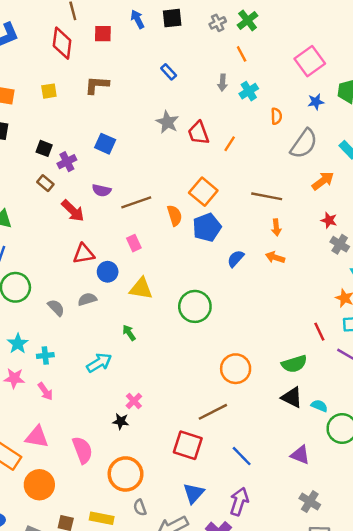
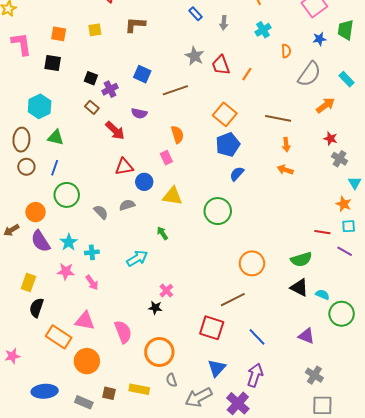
gray arrow: (222, 83) -> (224, 23), moved
brown line: (136, 202) -> (175, 90), moved
orange semicircle: (175, 216) -> (177, 135), moved
blue semicircle: (236, 259) -> (237, 174), moved
red line: (319, 332) -> (322, 232), turned -56

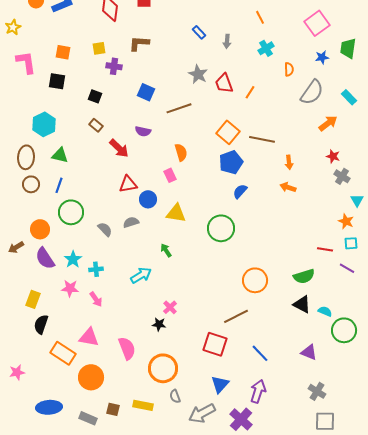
purple cross: (110, 89) -> (114, 66), moved, turned 35
brown line: (278, 118) -> (262, 139), moved

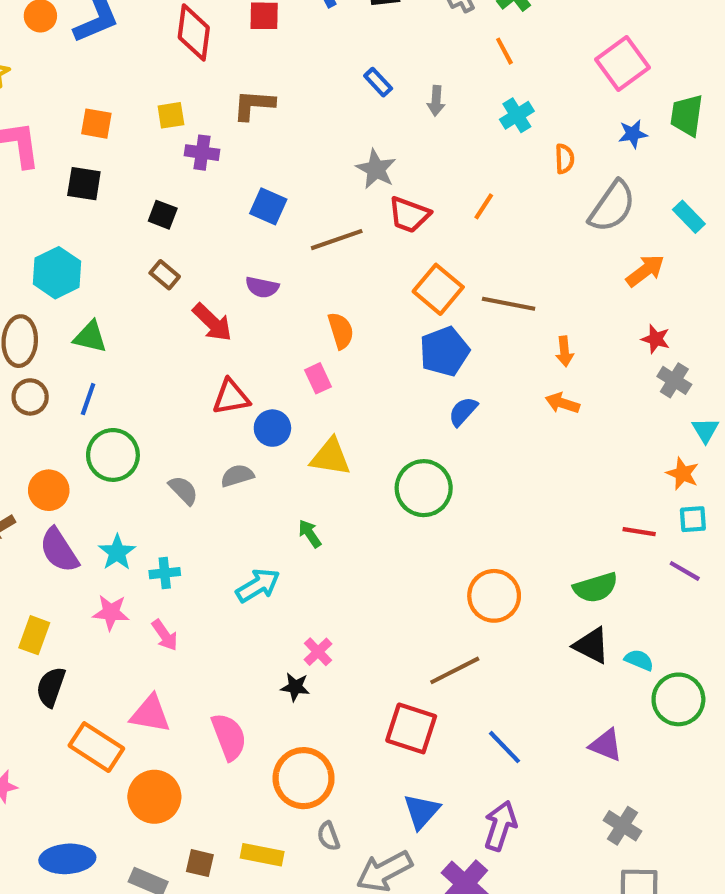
red trapezoid: (224, 83) -> (409, 215), moved, turned -50

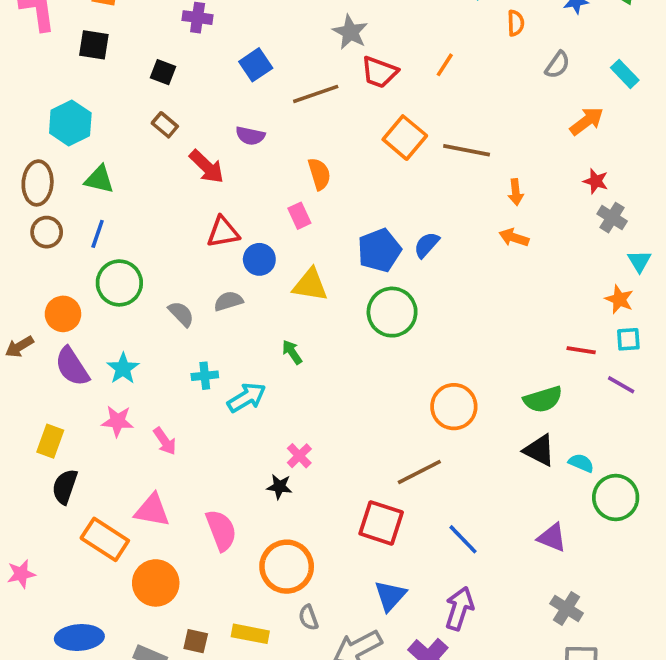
blue square: (268, 206) -> (256, 65), turned 32
gray semicircle: (612, 206) -> (557, 65), size x0.6
blue pentagon: (444, 351) -> (379, 250), moved
cyan cross: (165, 573) -> (205, 376), moved

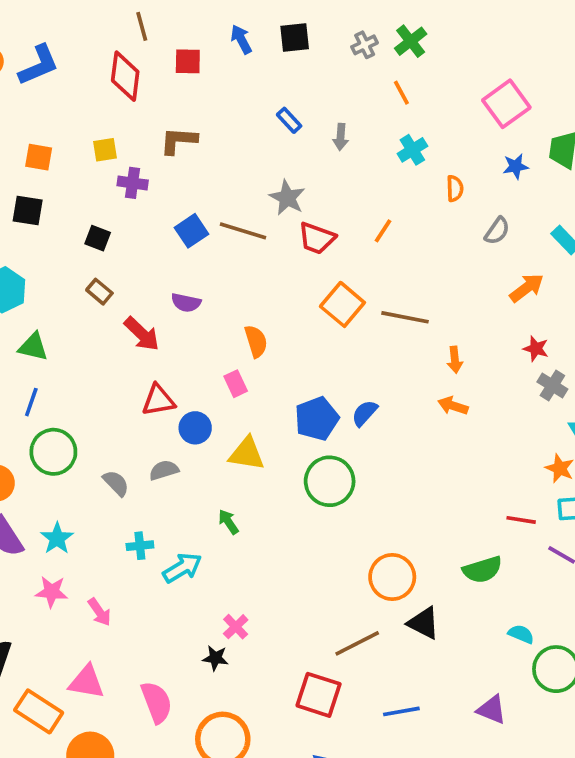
brown line: (316, 94) -> (243, 231), moved, turned 36
black triangle: (539, 450) -> (424, 623), moved
blue line: (463, 539) -> (401, 711), turned -56

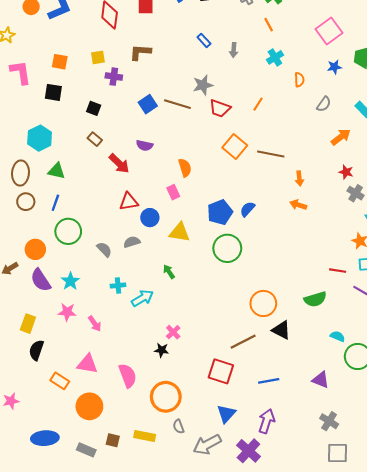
gray star: (287, 198) -> (203, 85), turned 30
orange rectangle: (39, 711) -> (60, 381), size x0.7

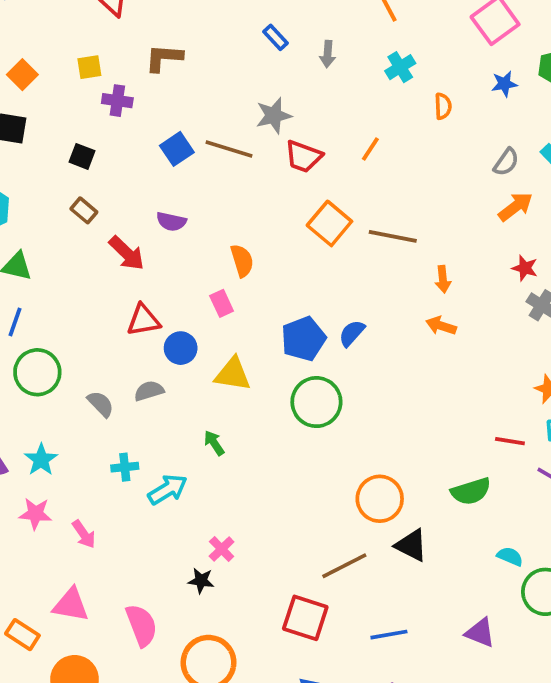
orange square: (60, 62) -> (22, 75), turned 35
gray semicircle: (324, 104) -> (506, 162), moved

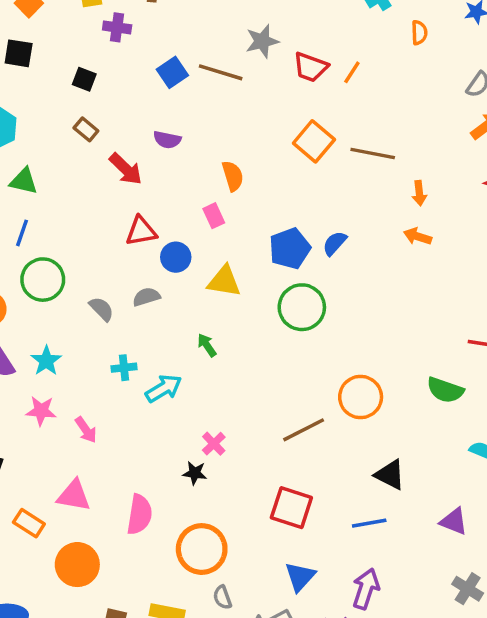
red trapezoid: (303, 156) -> (310, 67), moved
green semicircle: (471, 491) -> (445, 390), turned 36
black triangle: (411, 545) -> (390, 475), moved
brown line: (344, 566) -> (304, 430), moved
pink semicircle: (142, 625) -> (139, 514), turned 30

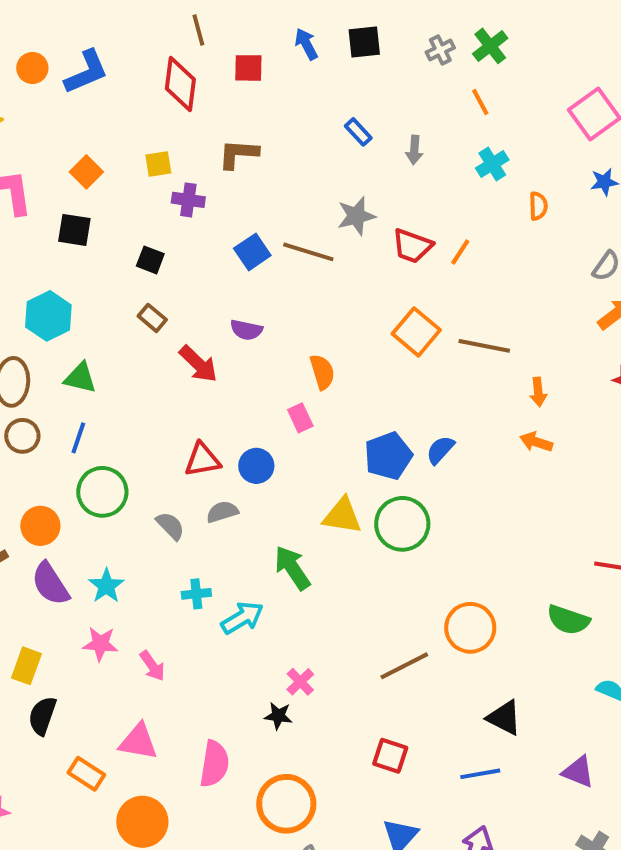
red triangle: (141, 231) -> (202, 460), moved
yellow triangle: (224, 281) -> (342, 516), moved
green arrow: (207, 345) -> (292, 568), size x1.6
red square: (291, 508) -> (390, 756), size x0.7

